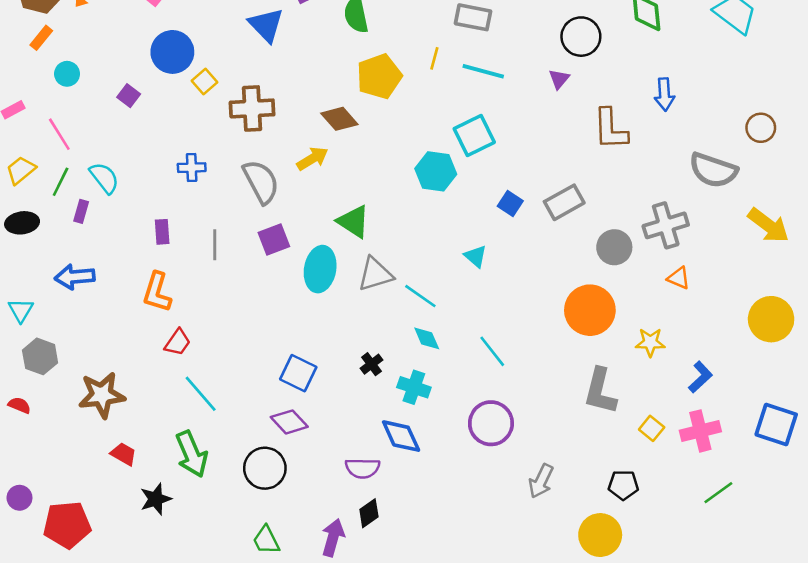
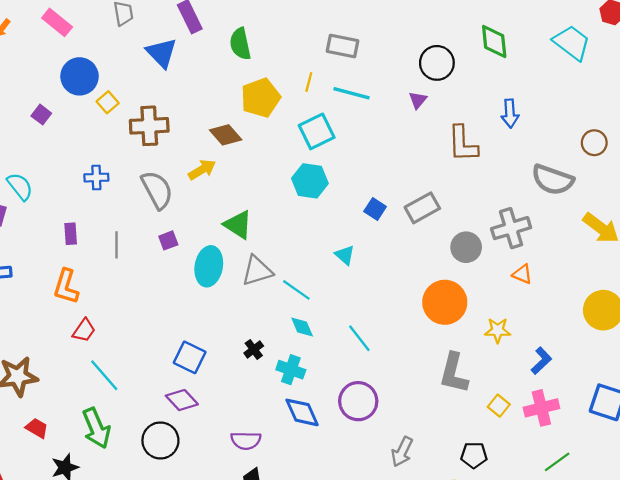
cyan square: (474, 135) -> (317, 131), moved
purple square: (274, 240) -> (168, 240), size x0.7
blue diamond: (401, 436) -> (302, 412), moved

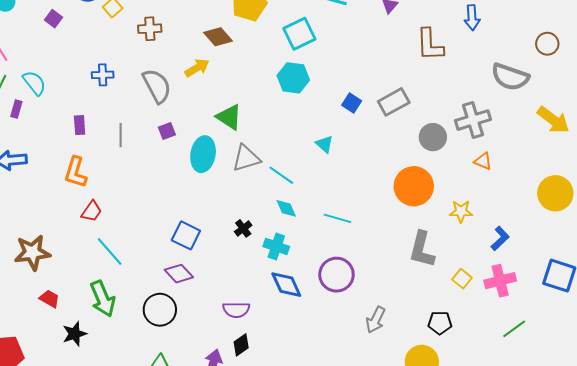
brown cross: (149, 126) -> (150, 29), size x0.7
cyan line: (359, 338) -> (338, 218), turned -36

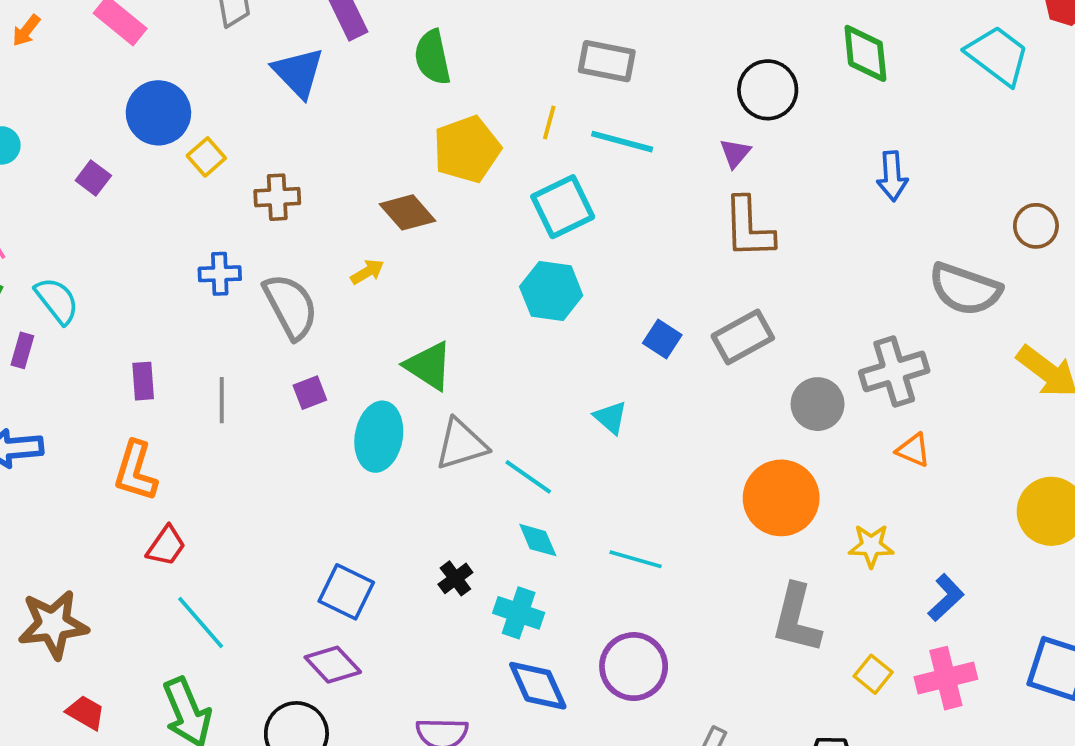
brown L-shape: (430, 45) -> (749, 228), moved
yellow arrow: (197, 68) -> (367, 272), size x0.7
blue cross: (103, 75) -> (220, 274), moved

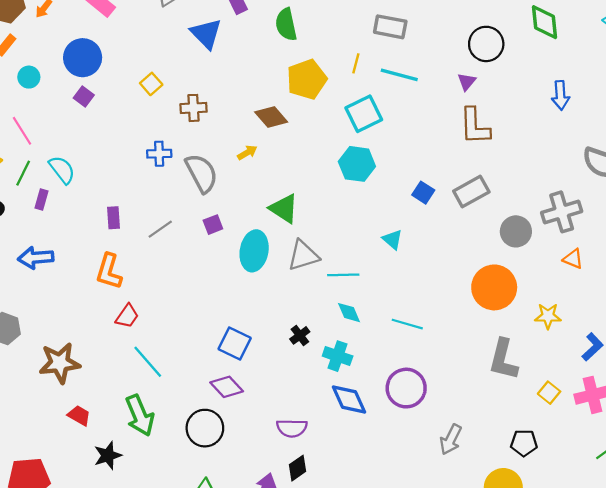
blue circle: (158, 113) -> (83, 58), moved
gray line: (222, 400) -> (160, 229), turned 55
cyan line: (528, 477) -> (343, 275), turned -36

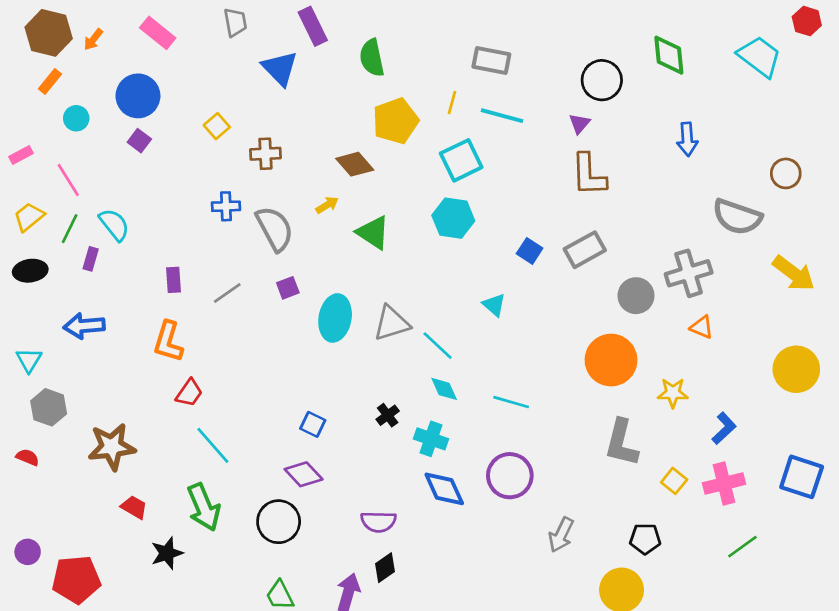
green triangle: (284, 209) -> (373, 233), moved
cyan line: (343, 275) -> (438, 346), turned 44
blue square: (235, 343) -> (313, 424), size x0.7

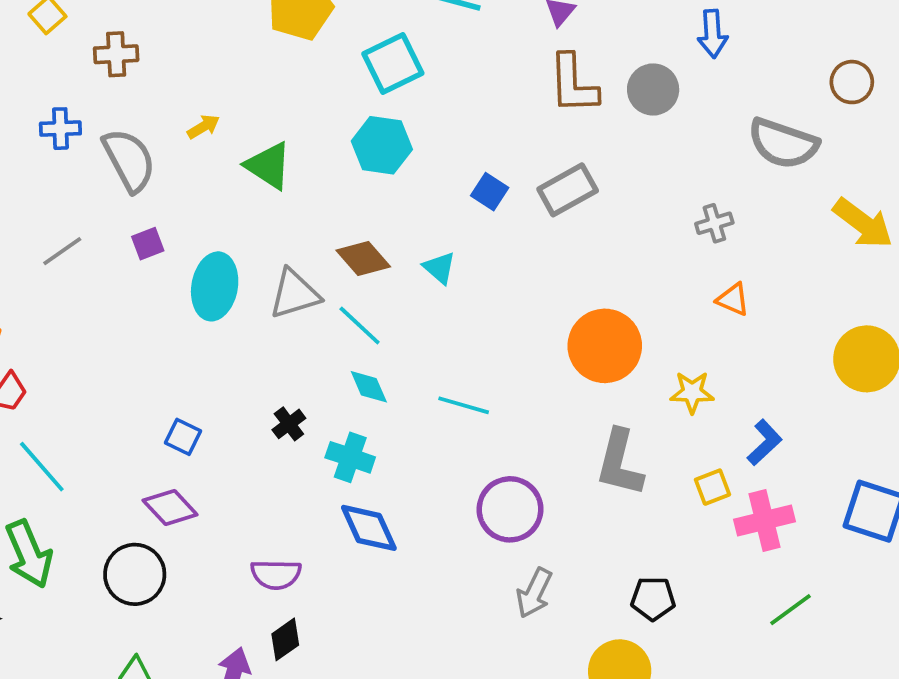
brown diamond: (355, 164) -> (363, 259), moved
gray cross: (689, 273) -> (714, 223), size x0.6
gray circle: (636, 296) -> (653, 89), moved
purple circle: (510, 476) -> (510, 509), moved
yellow square: (674, 481) -> (713, 487), moved, turned 30

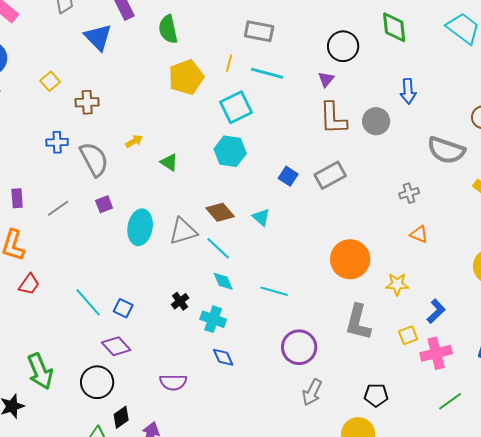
green triangle: (268, 166) -> (169, 162), size x0.7
cyan line: (42, 467) -> (88, 302), moved
blue diamond: (369, 528) -> (223, 357), size x0.7
black diamond: (285, 639) -> (121, 417), moved

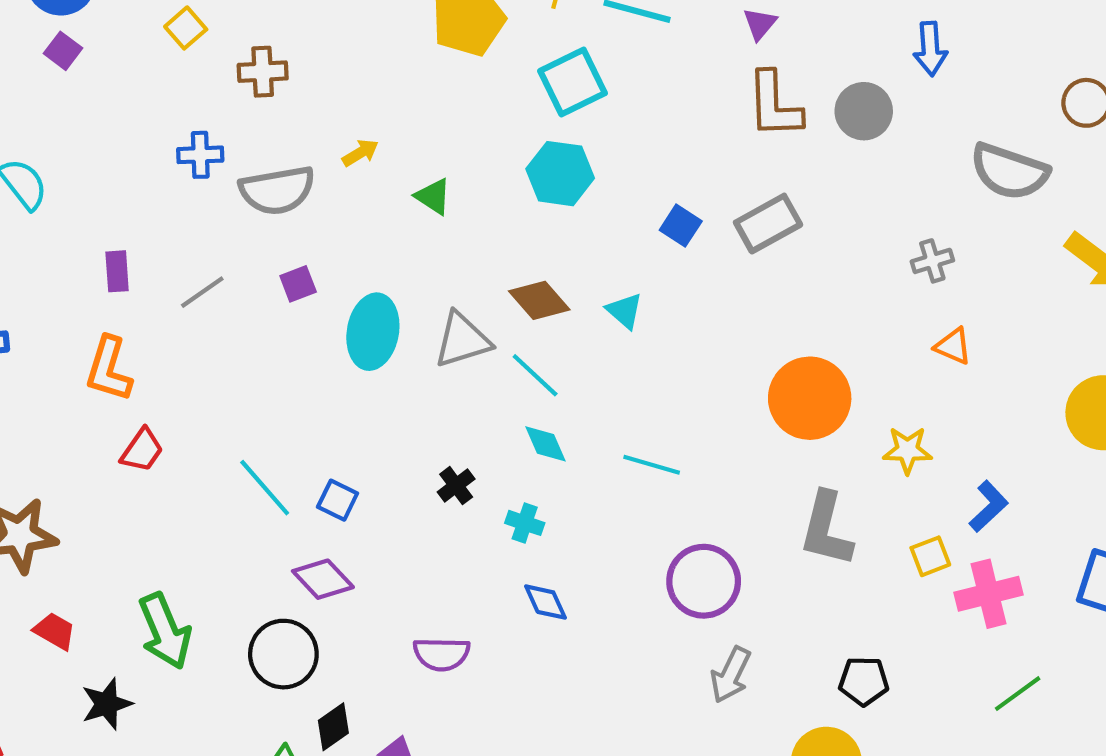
gray semicircle: (94, 159) -> (277, 190), turned 108
cyan cross: (213, 319) -> (525, 523), size x0.7

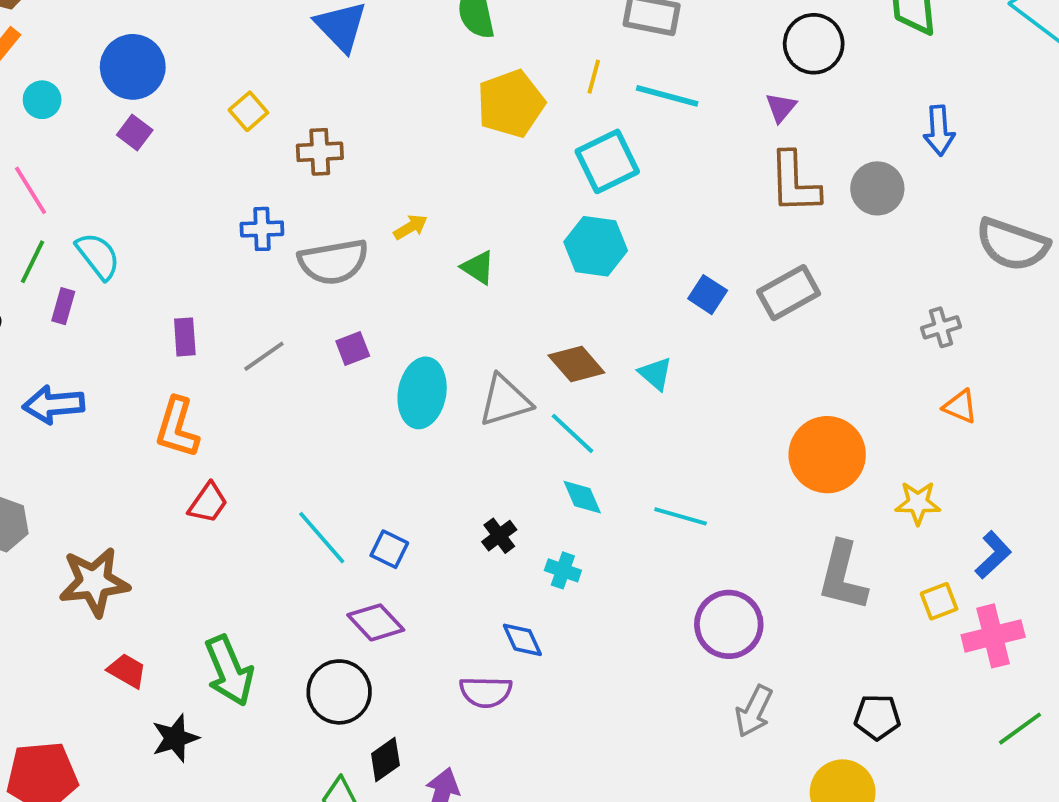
blue diamond: (546, 602) -> (522, 640), moved

